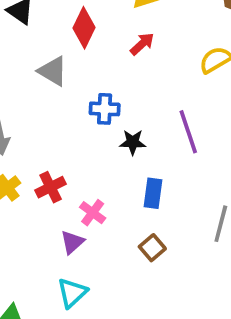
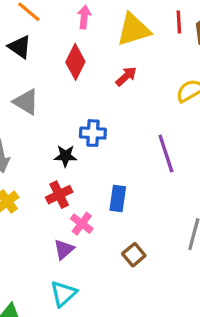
gray triangle: (53, 71) -> (26, 102), moved
black star: (133, 142) -> (65, 156), moved
red cross: (51, 187) -> (59, 195), moved
blue rectangle: (153, 193) -> (118, 199), moved

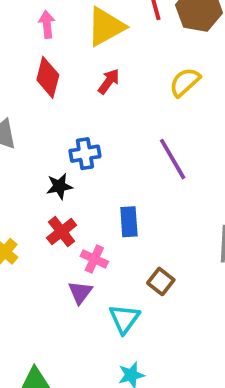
cyan triangle: (63, 294) -> (124, 319), moved

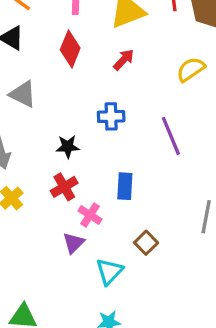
blue cross: (85, 154) -> (111, 116), moved

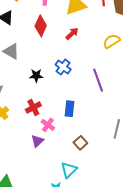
blue cross: (111, 116) -> (63, 67), turned 35
black star: (68, 147) -> (36, 76), moved
cyan triangle: (109, 271) -> (69, 170), moved

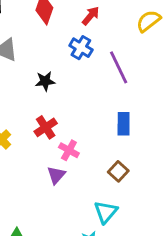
blue cross: (63, 67) -> (81, 48), moved
purple line: (98, 80) -> (119, 67), moved
blue rectangle: (69, 109) -> (124, 124), moved

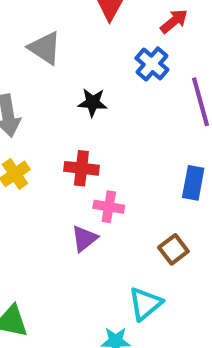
red cross: (46, 127) -> (81, 168), turned 30
pink cross: (69, 150) -> (109, 207), turned -30

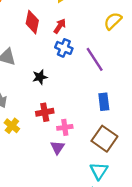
red arrow: (174, 21) -> (60, 26), moved
brown square: (173, 249) -> (104, 139), size x1.6

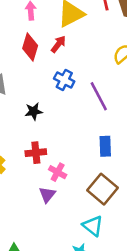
red arrow: (60, 26) -> (58, 44), moved
pink cross: (65, 127) -> (58, 172), turned 32
cyan triangle: (99, 171) -> (93, 226), turned -30

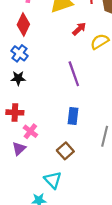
red arrow: (58, 44) -> (79, 29), moved
blue cross: (64, 80) -> (19, 53), moved
brown square: (102, 189) -> (65, 151), size x0.7

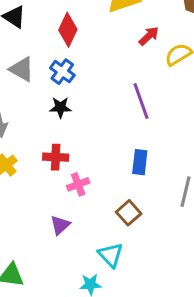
pink cross: (30, 131) -> (78, 184), turned 32
purple triangle: (19, 149) -> (60, 225), moved

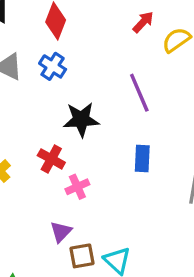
black star: (60, 107) -> (81, 119), moved, size x1.5
red cross: (56, 157) -> (51, 159), turned 30
brown square: (129, 213) -> (82, 256), moved, turned 35

